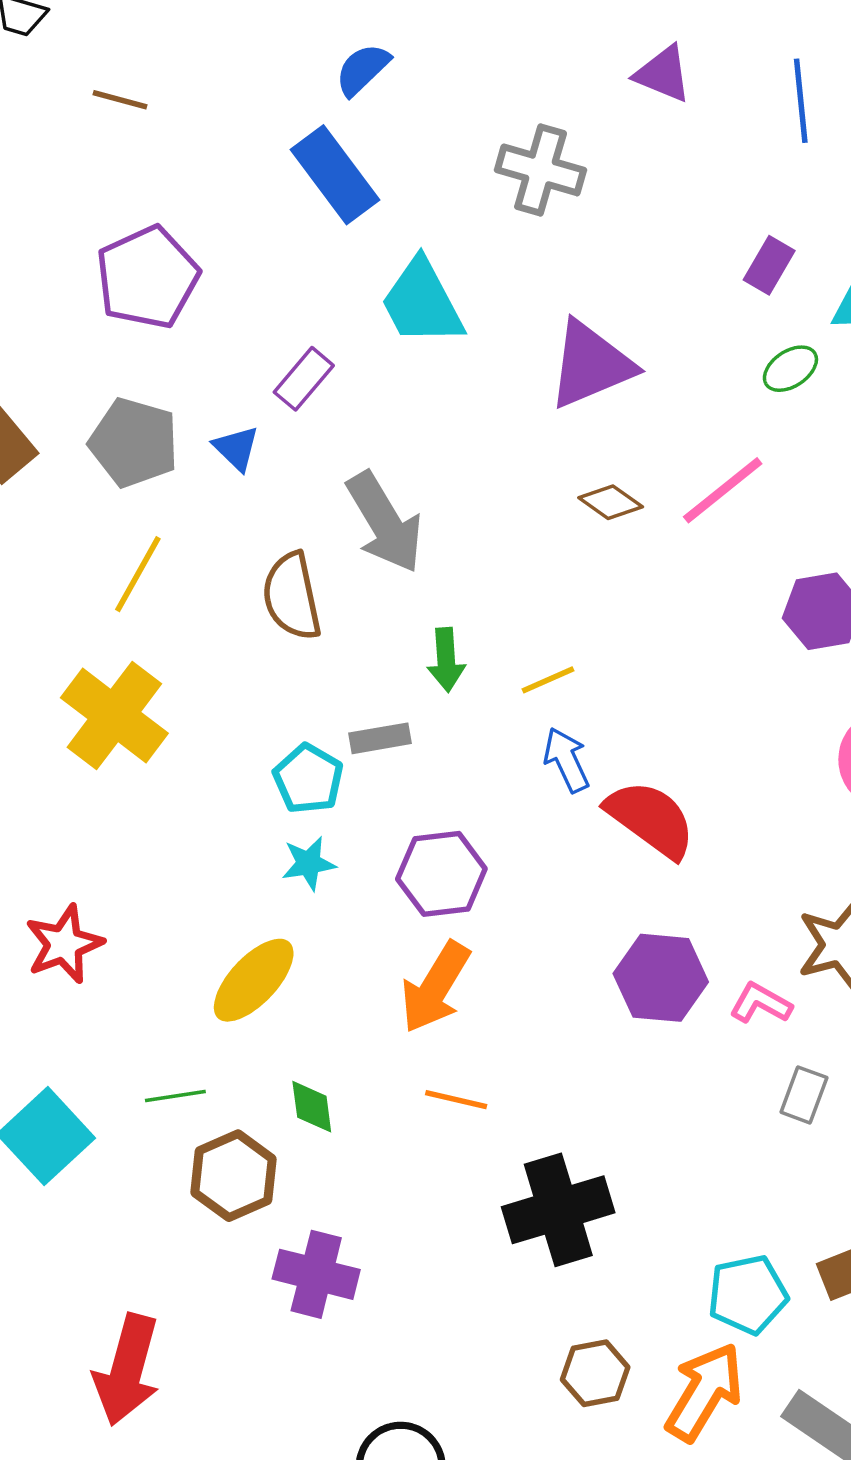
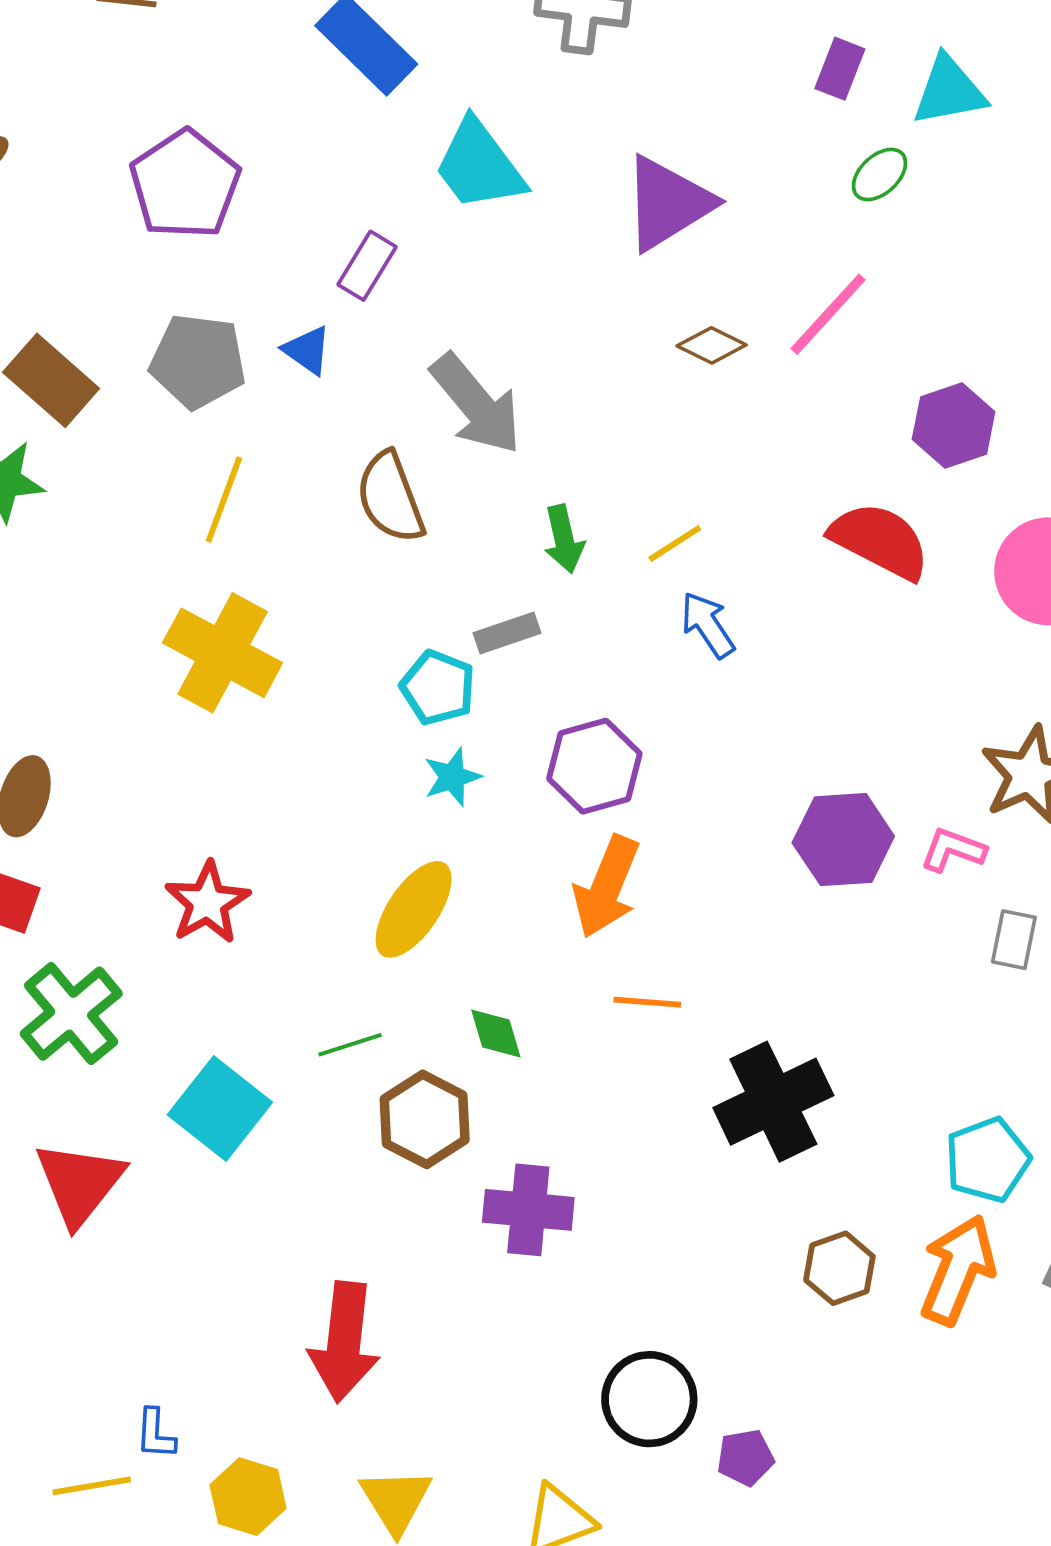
red semicircle: (651, 819) -> (880, 541), moved

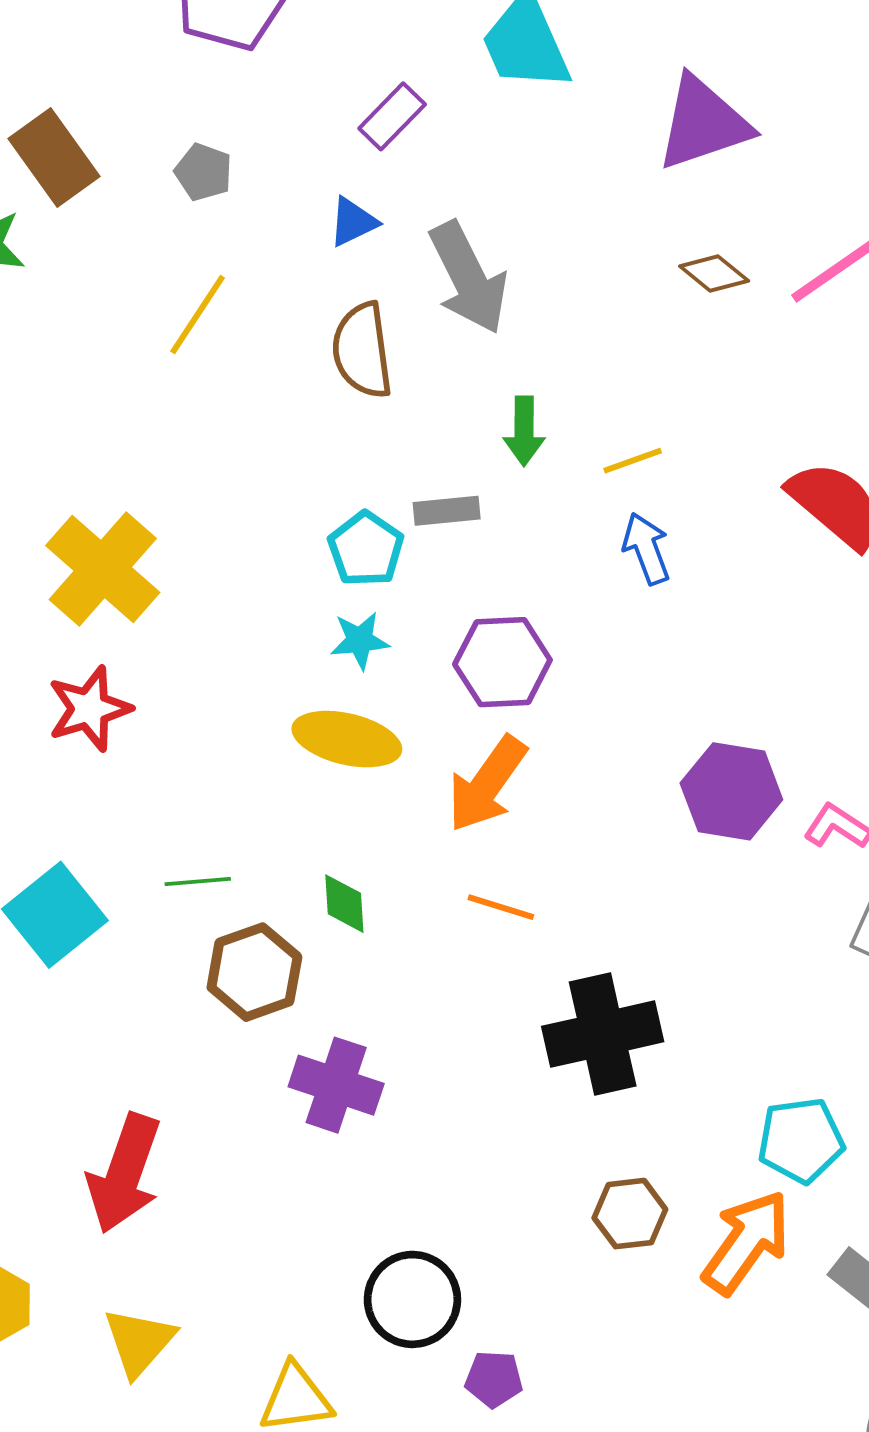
blue triangle: (307, 350) -> (353, 222), moved, turned 46
gray pentagon: (198, 361) -> (203, 172), size x0.6
yellow cross: (223, 653) -> (103, 569), moved
yellow ellipse: (414, 909) -> (347, 739), moved, turned 56

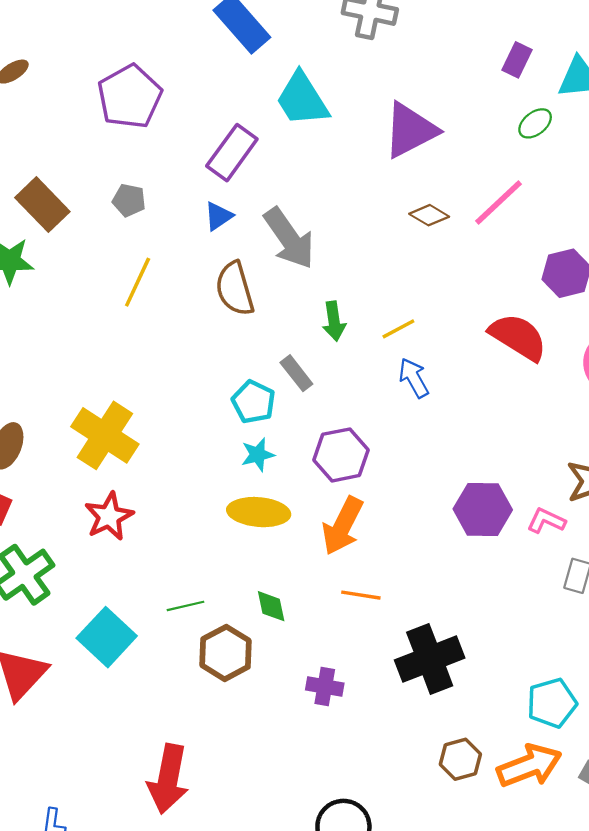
purple rectangle: (392, 116) -> (232, 153), size x1.4
gray rectangle: (447, 511) -> (296, 373), turned 66
purple cross: (336, 1085) -> (325, 686), moved, size x0.7
orange arrow: (746, 1242) -> (529, 766), turned 42

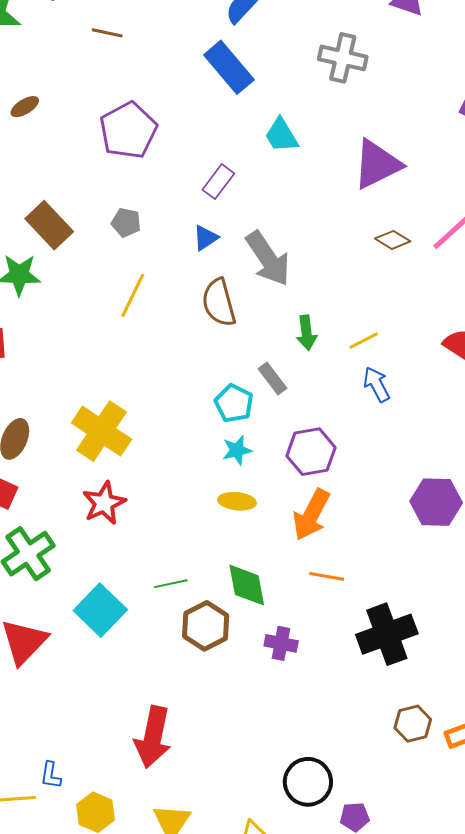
cyan trapezoid: (302, 99) -> (281, 135), size x0.7
purple rectangle: (232, 153) -> (218, 182), size x0.7
yellow ellipse: (259, 512) -> (237, 501), size x0.7
green diamond: (271, 606) -> (247, 585), size x1.5
purple cross: (325, 686) -> (281, 643), moved

